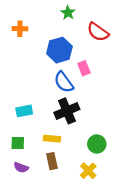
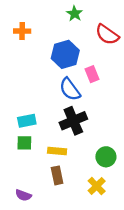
green square: (18, 143) -> (24, 143), moved
purple semicircle: (21, 168) -> (23, 195), moved

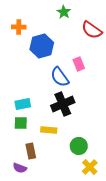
blue hexagon: (65, 54) -> (42, 46), moved
green circle: (106, 157) -> (79, 146), moved
brown rectangle: (57, 175) -> (31, 151), moved
yellow cross: (97, 186) -> (90, 167), moved

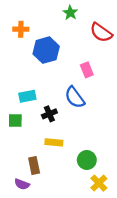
blue semicircle: (60, 77) -> (75, 97), moved
cyan rectangle: (23, 104) -> (27, 96), moved
black cross: (63, 104) -> (49, 114), moved, size x0.6
green square: (21, 123) -> (15, 120), moved

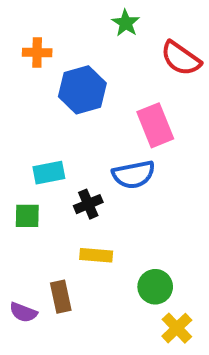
pink rectangle: (87, 70) -> (155, 125), size x1.5
blue semicircle: (75, 97) -> (134, 175), turned -65
purple semicircle: (22, 184) -> (23, 312), moved

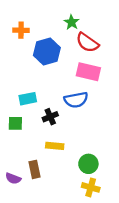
green star: (126, 23) -> (72, 22), moved
red semicircle: (181, 58) -> (87, 43), moved
pink rectangle: (155, 125) -> (88, 72), turned -55
yellow cross: (177, 328) -> (91, 187), moved, turned -30

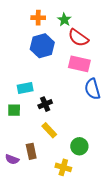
orange cross: (21, 30) -> (38, 18), moved
blue semicircle: (76, 100) -> (92, 89), moved, turned 85
yellow rectangle: (55, 146) -> (49, 130), turned 42
yellow cross: (91, 187) -> (63, 167), moved

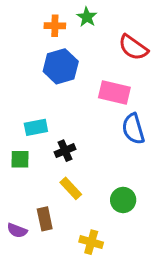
green star: (64, 20) -> (87, 17), moved
red semicircle: (78, 38) -> (133, 47), moved
green circle: (79, 146) -> (123, 200), moved

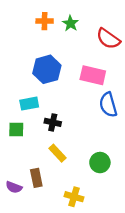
green star: (87, 17) -> (70, 23), moved
blue hexagon: (61, 66) -> (47, 69), moved
black cross: (65, 151) -> (53, 122), turned 35

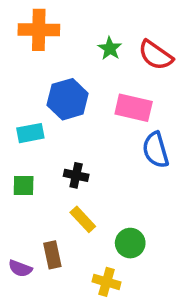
orange cross: (45, 21) -> (39, 30), moved, size x1.6
green star: (70, 23) -> (110, 48), moved
cyan rectangle: (29, 104) -> (30, 133), moved
green circle: (100, 163) -> (130, 243), moved

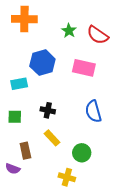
blue semicircle: (156, 150) -> (93, 111), moved
brown rectangle: (52, 255) -> (25, 151), moved

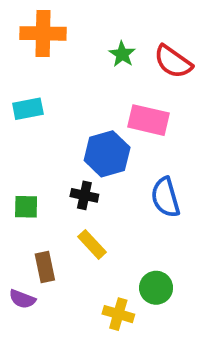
blue hexagon: (42, 63) -> (107, 154), moved
cyan rectangle: (19, 84) -> (28, 109), moved
green circle: (82, 153) -> (156, 288), moved

